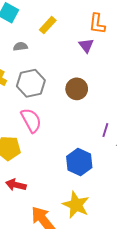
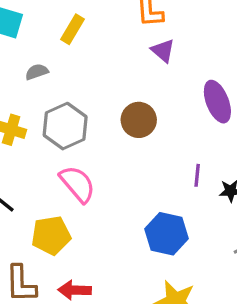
purple triangle: (86, 45) -> (163, 51), moved

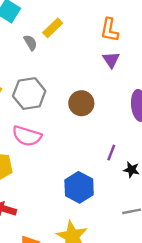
gray semicircle: (37, 72) -> (30, 43), moved, turned 63
pink semicircle: (78, 184) -> (27, 136), turned 132

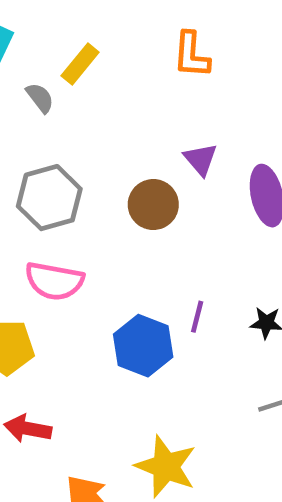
purple triangle: (111, 60) -> (201, 159), moved
purple line: (111, 153) -> (197, 317), moved
blue hexagon: (79, 187) -> (143, 346), moved

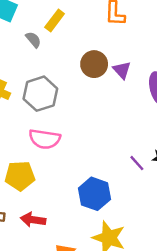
brown circle: (153, 205) -> (94, 64), moved
purple line: (197, 317) -> (137, 163), moved, turned -54
blue hexagon: (143, 346) -> (94, 194), moved

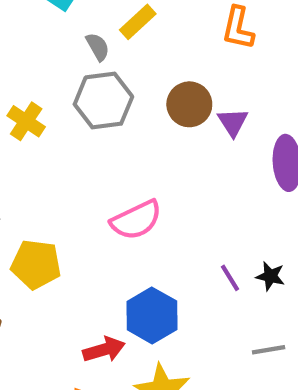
gray hexagon: (40, 94) -> (103, 101), moved
pink semicircle: (45, 139) -> (136, 220), moved, turned -44
red arrow: (33, 220) -> (104, 350), moved, turned 145

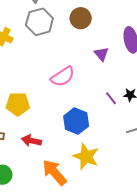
purple triangle: (233, 122) -> (101, 54), moved
red arrow: (104, 350) -> (32, 141), moved, turned -144

